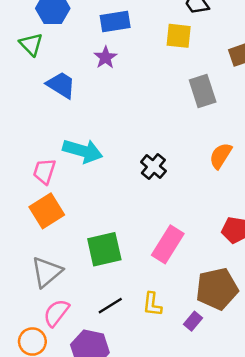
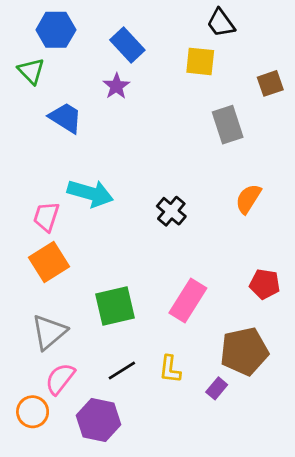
blue rectangle: (115, 21) -> (127, 45), turned 56

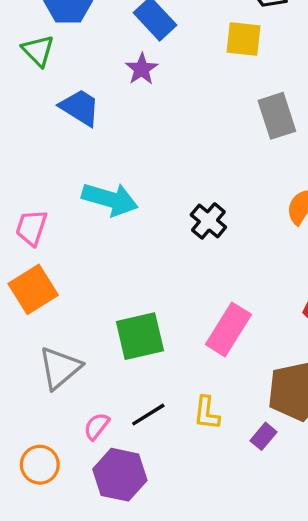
pink trapezoid: (46, 217) -> (31, 228), moved
orange square: (49, 262) -> (33, 289), moved
pink semicircle: (60, 379) -> (97, 426), moved, size x0.7

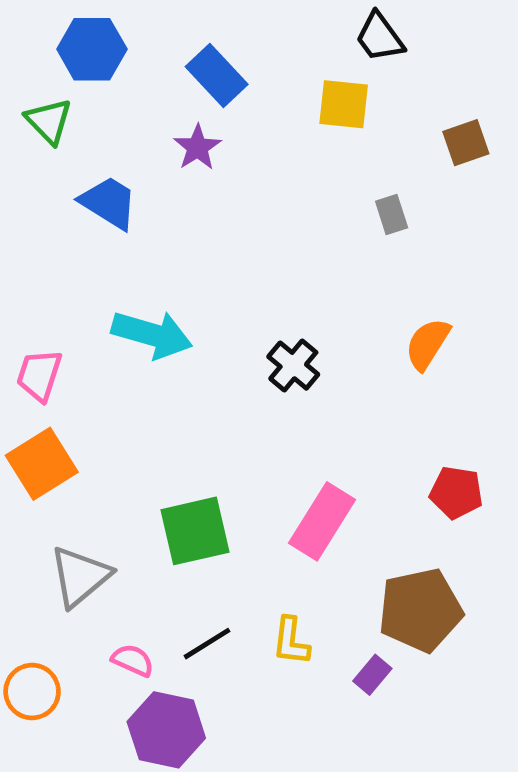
gray rectangle: (277, 116) -> (392, 215), size x0.6
pink semicircle: (97, 426) -> (133, 660), turned 76
orange circle: (40, 465) -> (32, 691), moved

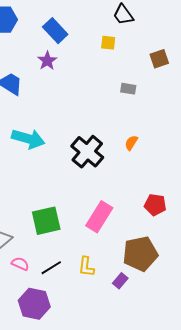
yellow square: (344, 104) -> (108, 43), size x0.7
gray rectangle: (392, 215) -> (128, 89), turned -63
orange semicircle: (428, 344) -> (131, 143), moved, size x0.7
black cross: (293, 366) -> (87, 152), size x1.5
pink semicircle: (133, 660) -> (20, 264), moved

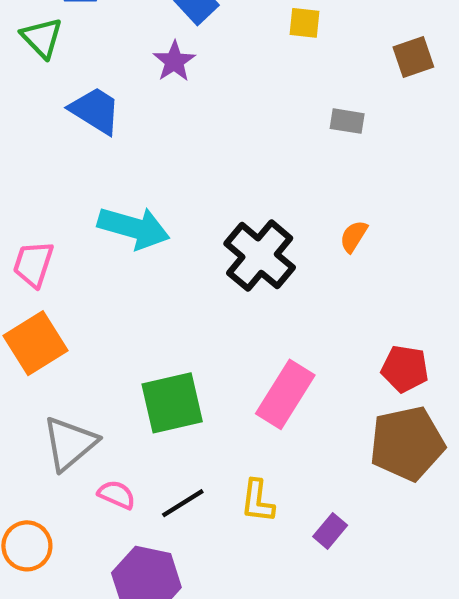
brown pentagon: (140, 254) -> (407, 443), moved

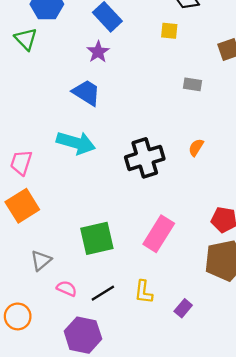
blue trapezoid: (95, 110) -> (86, 93), moved
black cross: (260, 256) -> (145, 158), turned 33
gray triangle: (70, 443) -> (41, 261), size x0.7

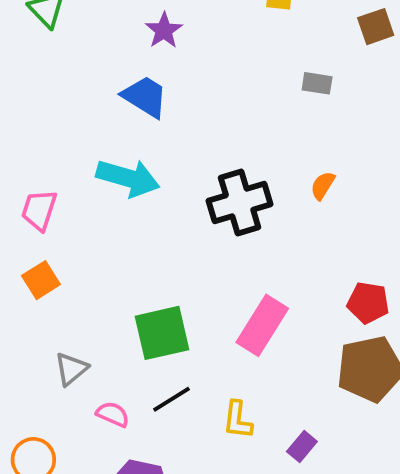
orange square: (22, 206) -> (41, 280), size x0.7
black line: (103, 293) -> (171, 399), moved

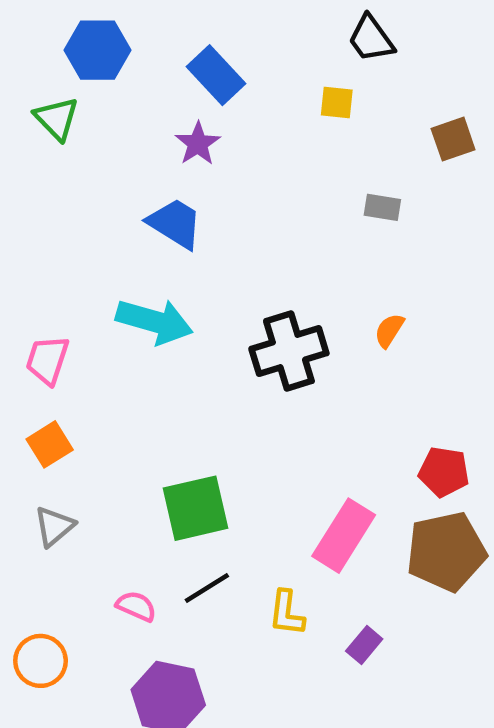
pink rectangle: (262, 325) -> (344, 536), moved
gray triangle: (71, 369) -> (54, 526), moved

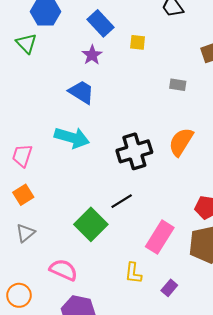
yellow square: (337, 103) -> (138, 42), moved
orange semicircle: (389, 330) -> (181, 142), size x1.8
green square: (195, 508) -> (91, 224), turned -32
black line: (207, 588) -> (122, 201), moved
pink semicircle: (136, 606) -> (63, 270), size x1.5

